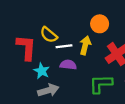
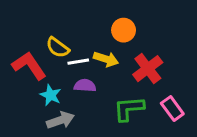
yellow arrow: (85, 45) -> (106, 59), turned 96
red L-shape: (26, 48) -> (29, 66), turned -36

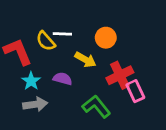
white line: (78, 62) -> (62, 34), moved
green L-shape: (129, 109) -> (96, 107), turned 44
pink rectangle: (172, 109) -> (135, 91), moved

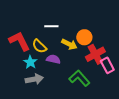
orange circle: (106, 38) -> (84, 37), moved
yellow semicircle: (46, 41) -> (39, 46), moved

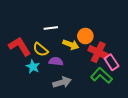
red cross: (95, 54) -> (98, 52), turned -30
green L-shape: (79, 78) -> (101, 76), moved
gray arrow: (34, 79) -> (62, 82), moved

